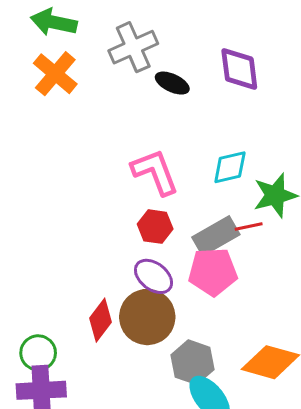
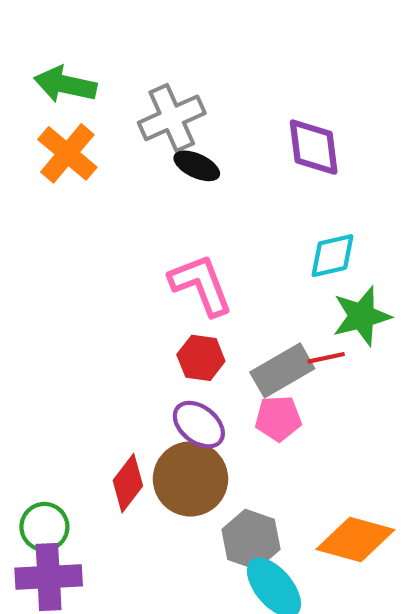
black ellipse: (172, 83) -> (197, 166), moved
cyan diamond: (230, 167) -> (332, 256), moved
pink pentagon: (213, 272) -> (278, 418), size x0.7

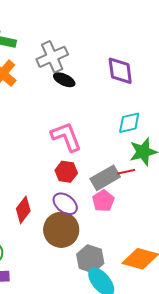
pink pentagon: (278, 418) -> (103, 201), turned -30
red diamond: (128, 483) -> (23, 210), moved

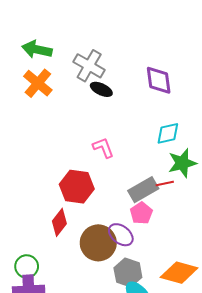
gray cross: (52, 57) -> (89, 66), turned -36
pink L-shape: (66, 137) -> (103, 148), size x0.7
red hexagon: (66, 172) -> (77, 187), moved, size x1.5
purple ellipse: (65, 204) -> (121, 235), moved

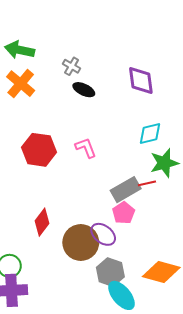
gray cross: (89, 66) -> (72, 66), size x0.6
red hexagon: (77, 187) -> (39, 150), moved

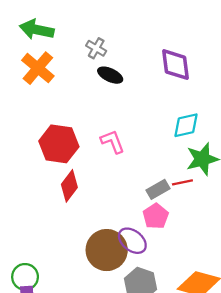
gray rectangle: (126, 190) -> (158, 189), size x0.7
red diamond: (42, 222) -> (69, 186), moved

